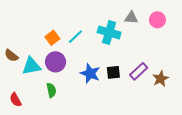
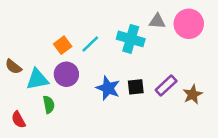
pink circle: (157, 20) -> (189, 24), size x1.5
green semicircle: (51, 90) -> (49, 105), moved

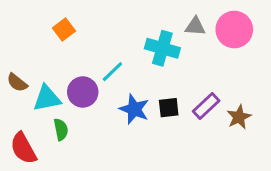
cyan line: (90, 44) -> (112, 72), moved
orange square: (63, 45) -> (64, 30), moved
red semicircle: (18, 120) -> (23, 148), size x1.5

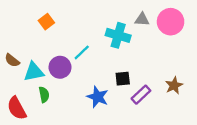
purple rectangle: (206, 106) -> (141, 95), moved
blue star: (134, 109) -> (98, 97), moved

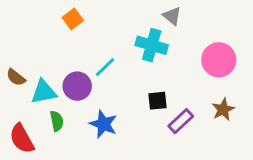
gray triangle: (142, 19) -> (172, 16), moved, turned 35
orange square: (46, 22) -> (73, 19), moved
pink circle: (171, 22) -> (219, 60), moved
blue star: (98, 97) -> (103, 124), moved

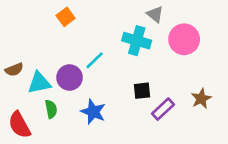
pink circle: (219, 60) -> (184, 39), moved
brown semicircle: (16, 77) -> (14, 70), turned -60

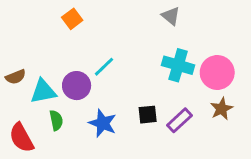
pink circle: (184, 39) -> (217, 72), moved
cyan cross: (137, 41) -> (178, 65), moved
black square: (142, 91) -> (148, 115), moved

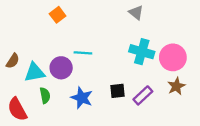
cyan line: (104, 67) -> (83, 53), turned 48
brown semicircle: (16, 77) -> (13, 61), turned -35

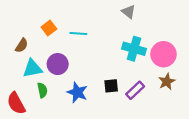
orange square: (58, 15) -> (49, 28), moved
cyan line: (83, 53) -> (78, 33), moved
brown semicircle: (13, 61) -> (22, 45), moved

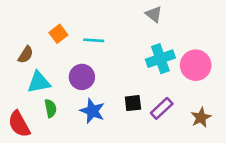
cyan cross: (134, 49) -> (160, 59), turned -35
purple circle: (58, 64) -> (82, 77), moved
brown star: (167, 82) -> (201, 117), moved

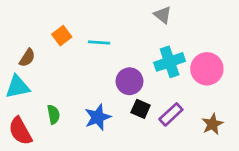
purple circle: (82, 77) -> (129, 81), moved
cyan triangle: (39, 82) -> (17, 87), moved
black square: (133, 103) -> (141, 109), turned 30
blue star: (92, 111) -> (98, 117), turned 30

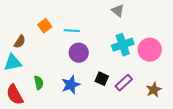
purple circle: (129, 81) -> (79, 53), moved

